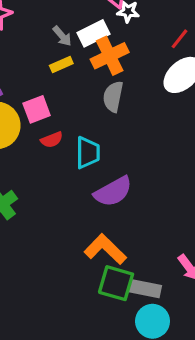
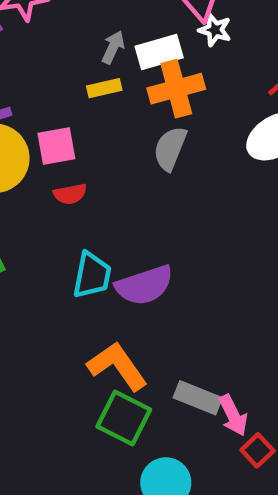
gray arrow: (62, 36) -> (113, 47), turned -125
cyan trapezoid: (88, 153) -> (92, 275), moved
gray rectangle: (145, 289) -> (198, 398), moved

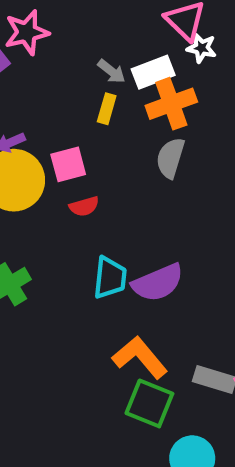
gray arrow: (113, 47) -> (111, 71), turned 108
yellow rectangle: (104, 88) -> (107, 109), turned -56

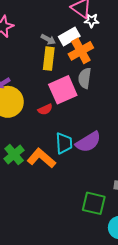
yellow rectangle: (107, 109) -> (49, 59), size x1.5
pink square: (68, 164) -> (63, 90), moved, size x1.5
orange L-shape: (140, 357) -> (41, 158), moved

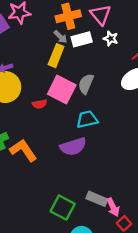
white star: (92, 20) -> (111, 39), moved
orange cross: (81, 51) -> (68, 16), moved
pink square: (63, 90) -> (62, 89), turned 36
cyan trapezoid: (64, 143) -> (87, 119), moved, turned -115

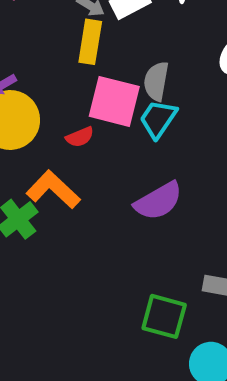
cyan trapezoid: (87, 119) -> (158, 119), moved, turned -30
orange L-shape: (23, 150) -> (53, 190), moved

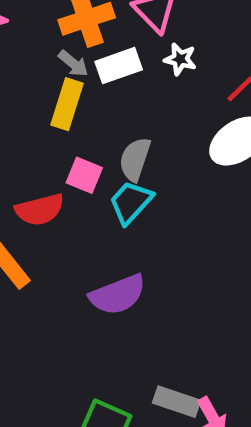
pink square: (114, 101) -> (84, 175), size x0.6
red semicircle: (80, 137) -> (40, 210), size x1.5

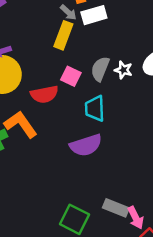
white star: (180, 59) -> (123, 70), moved
cyan trapezoid: (131, 202) -> (95, 109), moved, turned -48

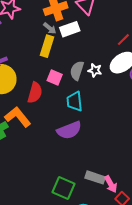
red semicircle: (44, 94) -> (35, 93), turned -60

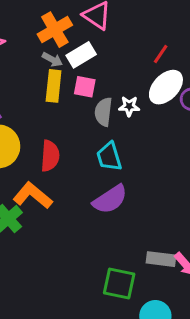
pink square: (55, 78) -> (85, 87), moved

